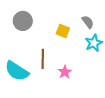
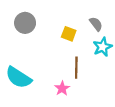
brown line: (43, 59) -> (76, 68), moved
pink star: (65, 72) -> (62, 88), moved

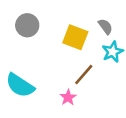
yellow square: (69, 34) -> (75, 37), size x1.5
brown line: (76, 68) -> (84, 75), turned 40

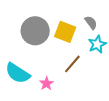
gray circle: (27, 25) -> (35, 31), moved, size x1.4
pink star: (68, 97) -> (47, 84), moved

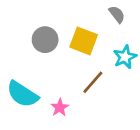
gray semicircle: (91, 23) -> (117, 14), moved
gray circle: (35, 31) -> (45, 40), size x0.7

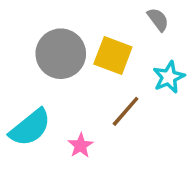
gray circle: (45, 40) -> (61, 54), size x1.4
cyan semicircle: (22, 94) -> (30, 128), turned -72

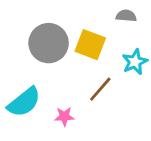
gray semicircle: (158, 20) -> (126, 16), turned -48
pink star: (81, 146) -> (64, 116), turned 30

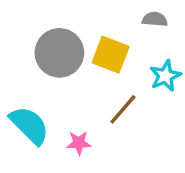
cyan semicircle: (24, 102) -> (29, 125), turned -96

